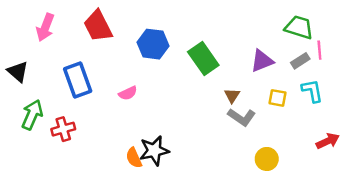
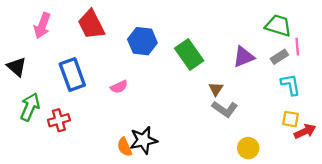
yellow square: (277, 98) -> (290, 119), moved

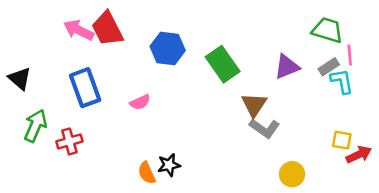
pink arrow: (42, 26) -> (79, 30), moved, turned 95
cyan L-shape: (290, 85) -> (342, 81), moved
brown triangle: (216, 89) -> (254, 105), size x1.5
black star: (144, 140) -> (169, 165), size x0.7

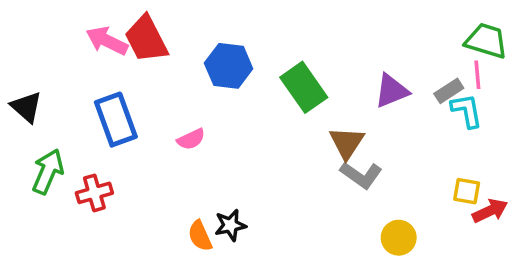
green trapezoid: (327, 30) -> (486, 41), moved

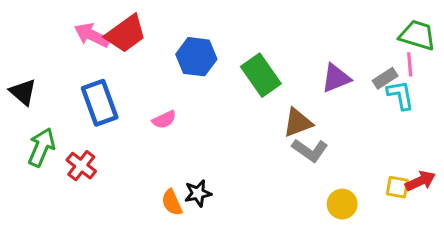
red trapezoid: (146, 39) -> (126, 34), turned -99
brown triangle: (347, 143) -> (298, 123), turned 36
yellow square: (467, 191) -> (397, 187), moved
red cross: (94, 193) -> (81, 166), turned -36

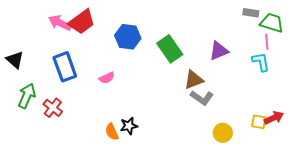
gray rectangle: (385, 78) -> (251, 13), moved, turned 42

